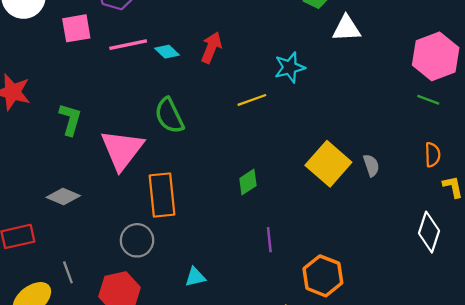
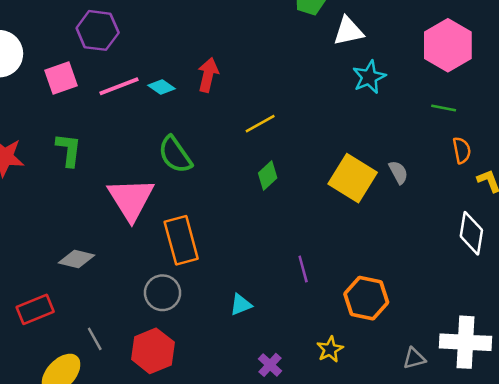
cyan star: (290, 67) -> (369, 77), moved
green line: (428, 100) -> (444, 108), moved
green L-shape: (70, 119) -> (69, 150), moved
green diamond: (248, 182) -> (268, 175), moved
cyan triangle: (195, 277) -> (241, 305), moved

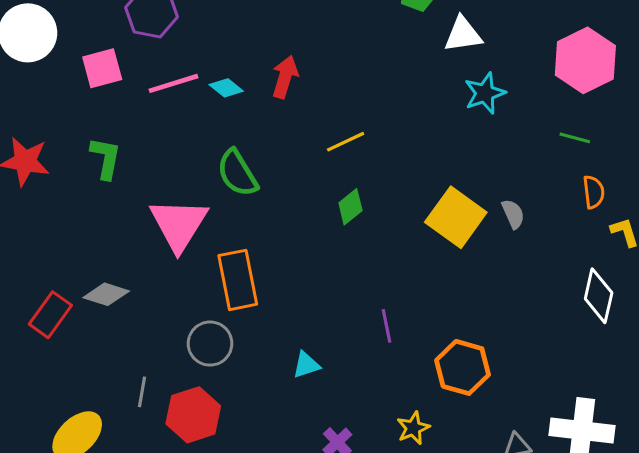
red rectangle: (35, 309) -> (50, 315), moved, turned -36
gray line: (95, 339) -> (142, 392), moved, turned 35

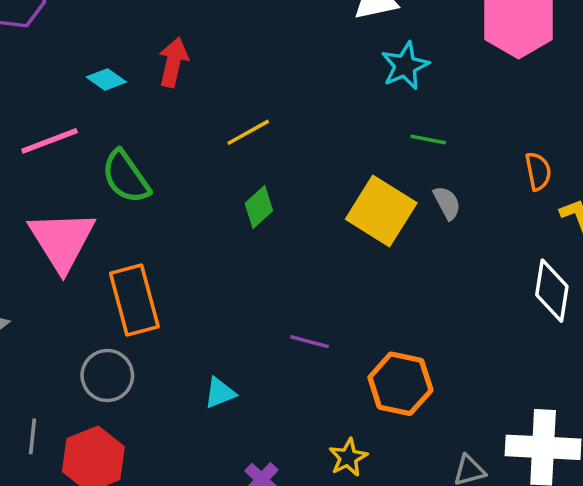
pink line: (173, 83) -> (50, 141), moved
green line: (575, 138) -> (428, 140), moved
purple line: (387, 326) -> (310, 342), turned -60

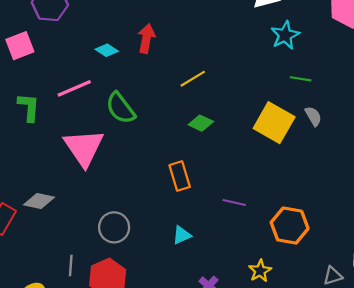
green diamond: (259, 207) -> (201, 123), turned 70
orange rectangle: (134, 300) -> (180, 176), moved, size x0.7

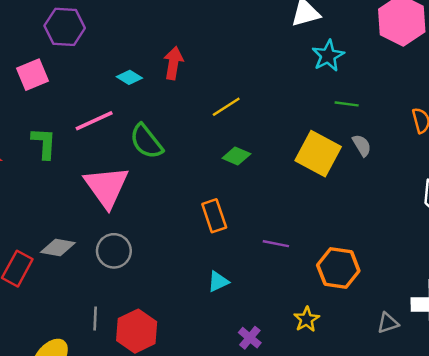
gray circle: (114, 227) -> (114, 251), moved

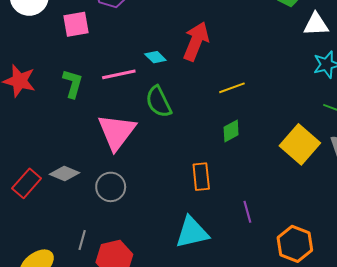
red arrow: (173, 63) -> (196, 41), size x1.4
cyan diamond: (129, 77) -> (155, 57), moved
green diamond: (236, 156) -> (231, 131), turned -65
purple line: (276, 244) -> (247, 212), turned 50
cyan triangle: (218, 282) -> (192, 232), size x1.8

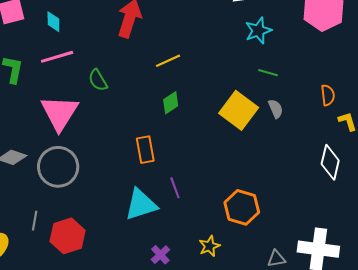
cyan diamond: (155, 57) -> (53, 22), moved, turned 50
green semicircle: (159, 102) -> (98, 80), size x0.7
gray circle: (111, 187) -> (58, 167), size x1.4
purple line: (247, 212) -> (175, 188), moved

